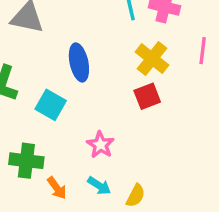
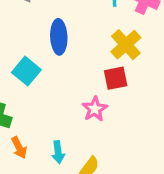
pink star: (100, 145) -> (95, 109), moved
cyan arrow: (99, 186) -> (58, 152), turned 40

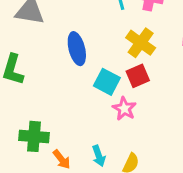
cyan square: (26, 71) -> (107, 82), moved

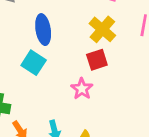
cyan square: (107, 82) -> (34, 63), moved

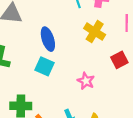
red square: (97, 60) -> (119, 60), moved

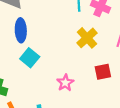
blue ellipse: (48, 39) -> (21, 30), moved

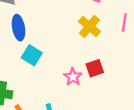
red square: (103, 72) -> (95, 68), moved

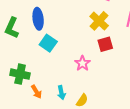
red square: (95, 68) -> (105, 44), moved

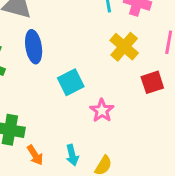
cyan square: (48, 43) -> (71, 82), moved, turned 30
red square: (105, 44) -> (152, 82), moved

